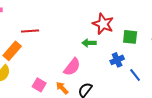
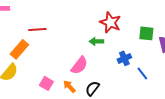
green square: (130, 37) -> (146, 33), moved

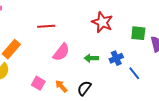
red line: (37, 29) -> (46, 26), moved
green arrow: (96, 41) -> (91, 58), moved
pink semicircle: (79, 65) -> (61, 52), moved

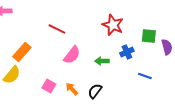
red line: (46, 26) -> (57, 29), turned 30
blue cross: (116, 58) -> (127, 52), moved
blue line: (134, 73) -> (145, 76), turned -32

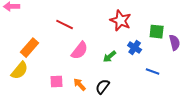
blue cross: (127, 52) -> (135, 48), turned -32
green arrow: (102, 61) -> (110, 57), turned -40
pink square: (49, 86) -> (57, 82), turned -32

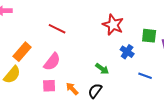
pink semicircle: (80, 51) -> (52, 62), moved
green arrow: (110, 57) -> (102, 69), moved, turned -104

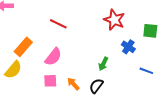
green arrow: (102, 69) -> (103, 64), turned 80

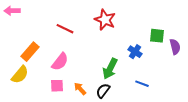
red star: (114, 20) -> (105, 20), moved
green arrow: (103, 64) -> (110, 69), size x1.5
blue line: (146, 71) -> (142, 84), moved

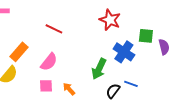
red star: (105, 20) -> (110, 20), moved
blue cross: (135, 52) -> (124, 52), size x1.5
black semicircle: (103, 91) -> (113, 91), moved

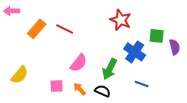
orange rectangle: (19, 52) -> (37, 29), moved
pink semicircle: (49, 62) -> (79, 63), moved
black semicircle: (113, 91) -> (103, 91), moved, turned 77

